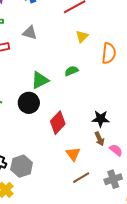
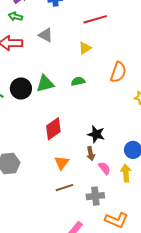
yellow triangle: (82, 36) -> (85, 48), moved
black circle: (29, 103) -> (21, 89), moved

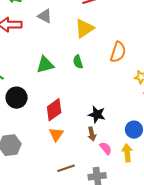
yellow triangle: (85, 48) -> (84, 28), size x1.5
green semicircle: (78, 81) -> (78, 62), turned -96
black circle: (21, 89) -> (17, 98), moved
orange triangle: (62, 163) -> (56, 134), moved

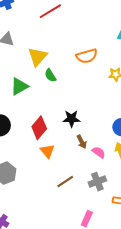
yellow triangle: (84, 28) -> (38, 57), moved
orange semicircle: (118, 52) -> (87, 56), turned 70
black star: (97, 114) -> (71, 119), moved

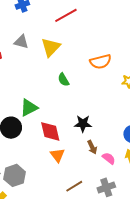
yellow triangle: (38, 57) -> (51, 47), moved
green triangle: (19, 86) -> (29, 108), moved
red diamond: (39, 128) -> (50, 131), turned -55

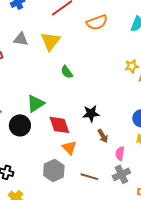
orange semicircle: (101, 62) -> (97, 22), moved
pink semicircle: (109, 158) -> (120, 153), moved, turned -112
gray hexagon: (15, 175) -> (54, 170), moved
brown line: (74, 186) -> (89, 177), turned 54

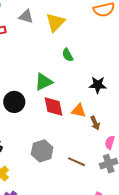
green triangle: (36, 104) -> (44, 82), moved
black star: (91, 114) -> (98, 85), moved
orange triangle: (69, 148) -> (79, 111), moved, turned -42

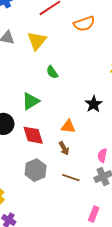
black star: (98, 85) -> (94, 104), moved, turned -30
red diamond: (53, 106) -> (33, 135), moved
brown arrow: (95, 123) -> (64, 148), moved

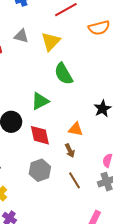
green semicircle: (52, 72) -> (64, 74), size x1.6
brown line: (71, 178) -> (74, 180), turned 36

